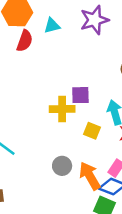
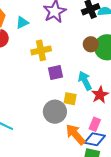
yellow cross: (62, 109) -> (41, 50), moved
gray circle: (62, 166) -> (55, 112), moved, size x1.5

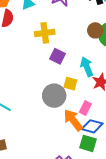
purple square: (55, 73) -> (58, 56), turned 35
pink rectangle: (95, 124) -> (85, 108), moved

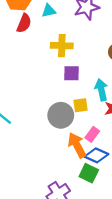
purple square: (58, 56) -> (72, 73), turned -35
yellow square: (70, 84) -> (81, 105), turned -32

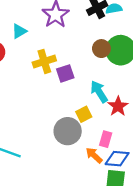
purple square: (72, 73) -> (65, 73), moved
orange arrow: (77, 145) -> (94, 155), size x0.7

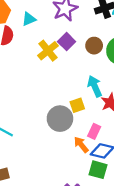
brown circle: (101, 49) -> (94, 46), moved
yellow cross: (44, 61) -> (48, 51), turned -30
purple square: (65, 73) -> (67, 42), moved, turned -35

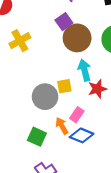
brown circle: (94, 46) -> (77, 38), moved, size x1.6
yellow cross: (48, 51) -> (20, 41), moved
green square: (98, 170) -> (37, 137), moved

